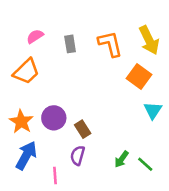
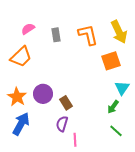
orange square: (139, 76) -> (111, 61), turned 36
green arrow: (121, 159) -> (113, 107), moved
pink line: (55, 176) -> (75, 140), moved

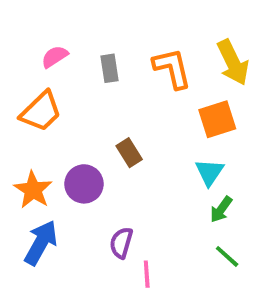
cyan triangle: (122, 88) -> (209, 172), moved
brown rectangle: (66, 103) -> (129, 153), moved

